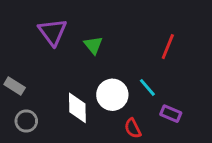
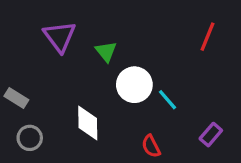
red line: (168, 47) -> (207, 37), moved
white circle: (112, 95) -> (134, 85), moved
purple rectangle: (171, 114) -> (211, 135), moved, turned -72

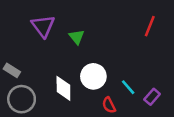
white circle: (134, 85) -> (93, 76), moved
cyan line: (168, 100) -> (128, 87), moved
gray circle: (30, 138) -> (22, 99), size x1.5

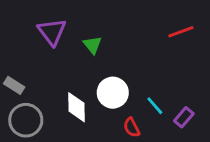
red line: (150, 26) -> (181, 32), turned 48

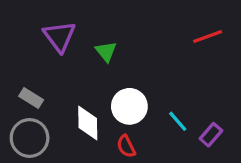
gray rectangle: (14, 85) -> (31, 98), moved
red semicircle: (132, 127) -> (126, 146), moved

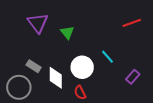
gray rectangle: (31, 98) -> (34, 66), moved
cyan line: (178, 121) -> (107, 57), moved
purple rectangle: (211, 135) -> (133, 77), moved

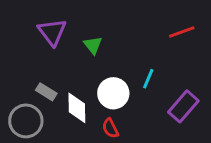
cyan line: (107, 57) -> (148, 79), turned 64
purple rectangle: (133, 77) -> (183, 106), size x1.5

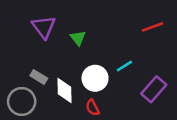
cyan line: (148, 79) -> (124, 66), turned 35

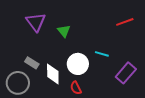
cyan line: (124, 66) -> (102, 54), turned 48

